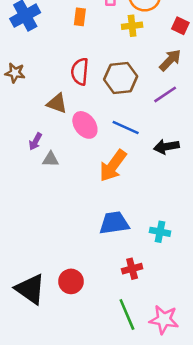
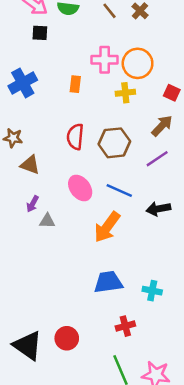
brown triangle: (57, 103) -> (30, 165), moved

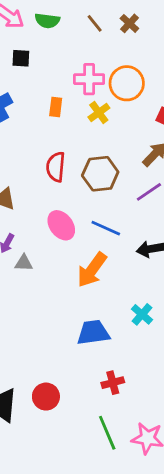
black square: (40, 33) -> (21, 58), moved
yellow cross: (125, 93) -> (99, 113), moved, turned -30
cyan cross: (152, 291) -> (142, 314), moved, turned 30

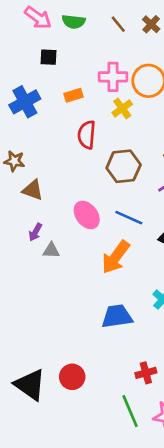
orange rectangle: (56, 107) -> (74, 95), moved, turned 66
red semicircle: (56, 167) -> (87, 135), moved
red cross: (113, 383) -> (146, 373), moved

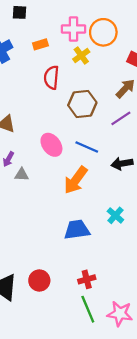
red cross: (146, 373) -> (87, 279), moved

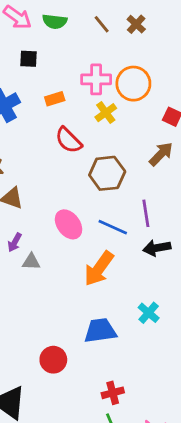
red semicircle: (51, 78) -> (69, 140), turned -50
purple line: (121, 118) -> (146, 213), moved, turned -65
red circle: (39, 280) -> (53, 360), moved

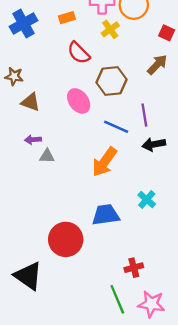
pink ellipse: (69, 224) -> (79, 101), moved
purple arrow: (15, 242) -> (33, 140), turned 56
red circle: (53, 360) -> (66, 239), size x1.5
red cross: (113, 393) -> (134, 268), moved

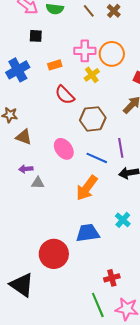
pink ellipse: (79, 101) -> (64, 149), moved

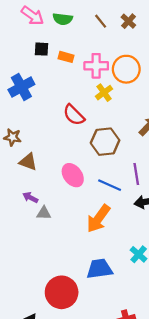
orange rectangle: (55, 65) -> (66, 57), moved, turned 32
purple arrow: (26, 169) -> (30, 197), turned 32

